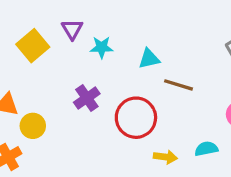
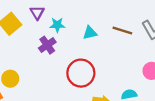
brown line: (178, 85) -> (122, 31), moved
purple cross: (87, 98) -> (47, 45), moved

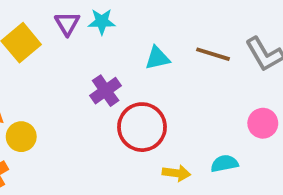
cyan star: (57, 25) -> (102, 22), moved
purple cross: (47, 45) -> (106, 91), moved

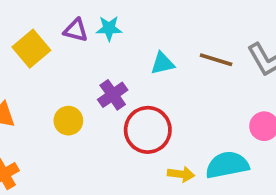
purple triangle: (67, 24) -> (76, 30), turned -45
yellow circle: (21, 137) -> (68, 121), moved
cyan semicircle: (224, 163) -> (227, 165), size x1.6

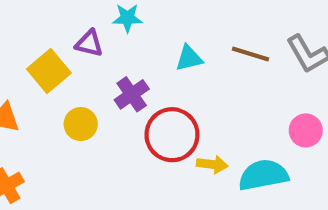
purple triangle: (76, 30) -> (89, 43), moved
yellow square: (31, 49) -> (49, 71), moved
yellow arrow: (181, 174) -> (212, 164), moved

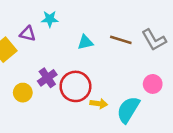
purple cross: (132, 94) -> (47, 78), moved
yellow circle: (81, 124) -> (23, 93), moved
cyan semicircle: (263, 175) -> (128, 110), turned -48

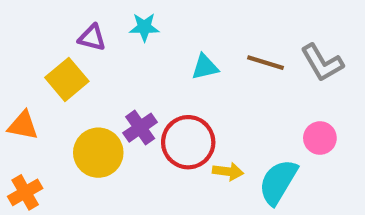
purple triangle: (28, 34) -> (92, 38), moved
yellow circle: (23, 93) -> (98, 153), size x1.5

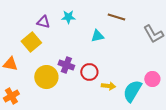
brown line: (266, 63) -> (116, 17), moved
purple cross: (140, 128) -> (66, 65), turned -35
pink circle: (320, 138) -> (152, 79), moved
red circle: (188, 142) -> (89, 72), size x0.7

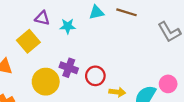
cyan star: (68, 17) -> (68, 26), moved
cyan triangle: (97, 36) -> (96, 12), moved

